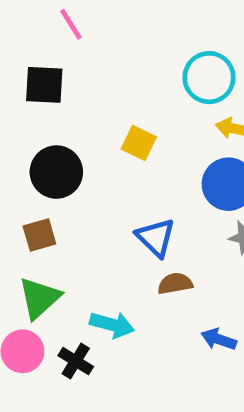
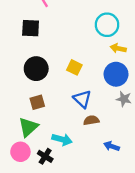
yellow square: (139, 143) -> (74, 67), moved
brown square: (39, 235) -> (37, 102), moved

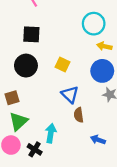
black square: (31, 28) -> (31, 34), moved
brown square: (37, 102) -> (12, 98), moved
brown semicircle: (91, 120) -> (79, 115), turned -88
cyan arrow: (62, 139) -> (51, 133), turned -96

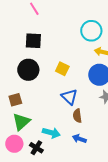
cyan arrow: (51, 133) -> (51, 133), turned 96
blue arrow: (98, 140) -> (79, 139), moved

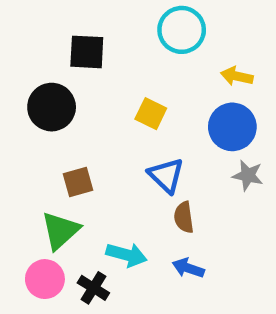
cyan circle: (91, 31) -> (182, 30), moved
black circle: (28, 70) -> (52, 107), moved
brown square: (15, 100) -> (78, 182), moved

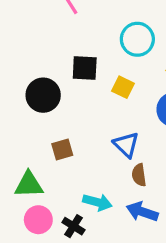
black square: (87, 52) -> (85, 68), moved
yellow square: (151, 114) -> (123, 87), moved
green triangle: (60, 231) -> (29, 185), moved, turned 40
blue arrow: (188, 268) -> (142, 212), size x1.4

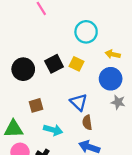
black square: (85, 68) -> (54, 64), moved, turned -30
cyan arrow: (97, 202) -> (53, 130), moved

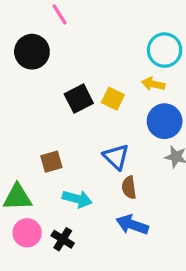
cyan circle: (86, 32) -> (165, 50), moved
yellow arrow: (113, 54) -> (153, 84), moved
black circle: (23, 69) -> (32, 52), moved

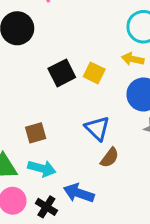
brown semicircle: (129, 188) -> (110, 158), turned -135
cyan arrow: (77, 199) -> (42, 168), moved
blue arrow: (132, 225) -> (79, 193), moved

